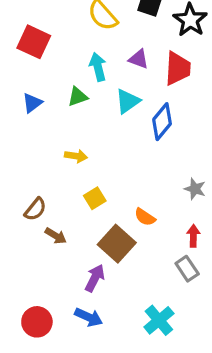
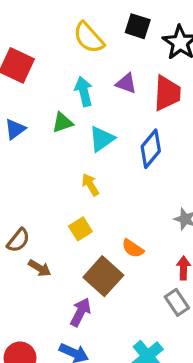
cyan triangle: (128, 101) -> (102, 139), moved
yellow arrow: (76, 156) -> (90, 185), moved, turned -130

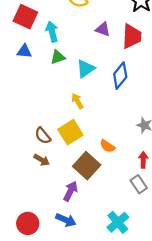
cyan arrow: (84, 92) -> (52, 32), moved
blue triangle: (15, 129) -> (24, 51), moved, turned 42
yellow square: (80, 229) -> (70, 132), size x1.5
brown semicircle: (18, 240) -> (43, 136), moved, turned 102

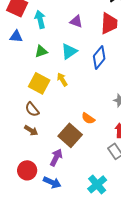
purple triangle: (103, 29) -> (76, 21), moved
green triangle: (58, 57) -> (41, 51), moved
yellow square: (70, 132) -> (39, 83), moved, turned -30
red circle: (28, 223) -> (27, 170), moved

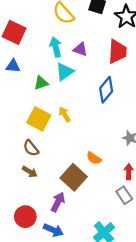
cyan arrow: (40, 19) -> (56, 47), moved
cyan triangle: (69, 51) -> (65, 72), moved

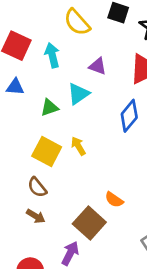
cyan arrow: (56, 47) -> (52, 55), moved

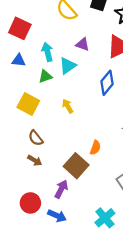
cyan arrow: (52, 55) -> (47, 52), moved
yellow square: (47, 152) -> (28, 104), moved
orange semicircle: (114, 200) -> (95, 148), turned -104

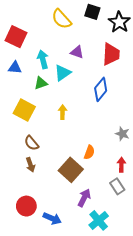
yellow arrow: (68, 106) -> (62, 112), turned 32
brown arrow: (35, 160) -> (30, 165), turned 40
purple arrow: (61, 189) -> (84, 198), moved

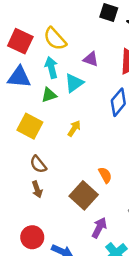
yellow semicircle: (61, 19) -> (55, 39), moved
blue triangle: (15, 68) -> (19, 77), size x1.5
yellow arrow: (62, 112) -> (74, 128), turned 32
orange semicircle: (89, 152) -> (105, 175), turned -48

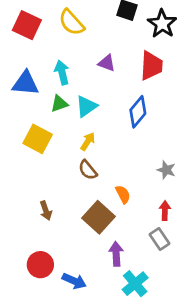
yellow semicircle: (55, 39) -> (71, 22), moved
red square: (20, 41) -> (27, 25), moved
cyan triangle: (74, 83) -> (86, 106), moved
brown semicircle: (38, 164) -> (88, 170), moved
purple arrow: (99, 228) -> (116, 254), turned -30

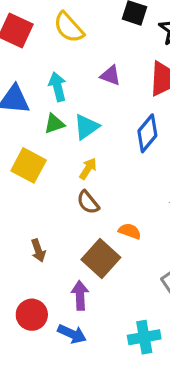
orange semicircle: (123, 194) -> (130, 231), turned -42
purple arrow: (116, 254) -> (80, 295), moved
cyan cross: (135, 284) -> (144, 337), turned 30

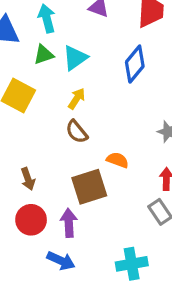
brown square: (101, 258) -> (89, 187), turned 30
red circle: (32, 315) -> (31, 220), moved

